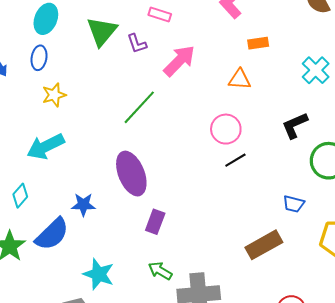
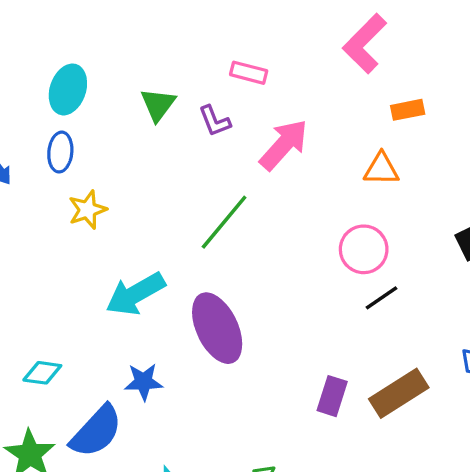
green triangle: (102, 31) -> (158, 105), size x0.7
cyan arrow: (46, 146) -> (135, 294), moved
cyan diamond: (20, 196) -> (42, 373), turned 60
purple rectangle: (155, 222) -> (332, 396), moved
brown rectangle: (264, 245) -> (399, 393), moved

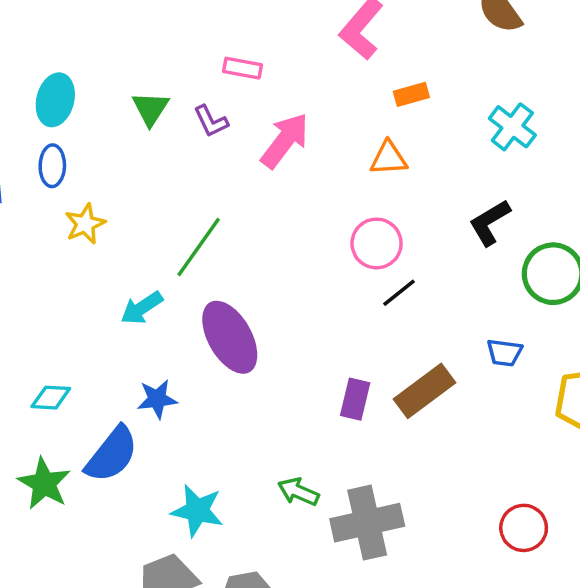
green line: (224, 222) -> (199, 247), moved
cyan arrow: (135, 294) -> (142, 308), size x0.7

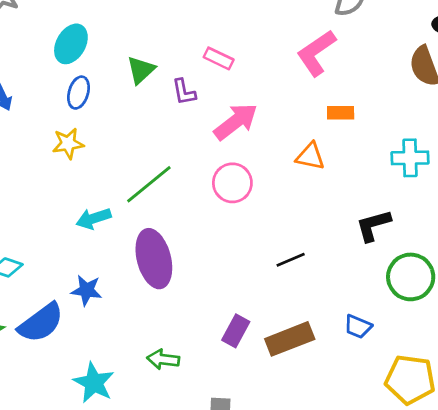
cyan cross: (512, 127) -> (410, 158), turned 36
blue ellipse: (52, 166) -> (79, 93), moved
pink circle: (377, 243) -> (232, 183), moved
green arrow: (298, 492) -> (163, 359), moved, turned -32

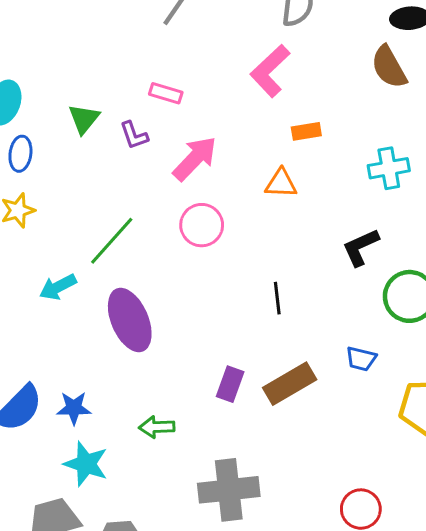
black line: (291, 260) -> (277, 298), turned -64
blue star: (86, 290) -> (74, 408), moved

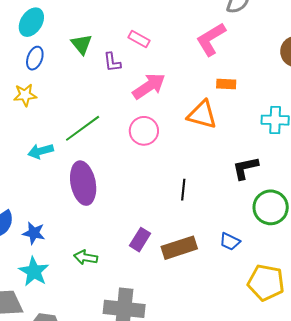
green triangle: (84, 119) -> (82, 44), turned -30
orange triangle: (281, 183) -> (202, 115), size x1.4

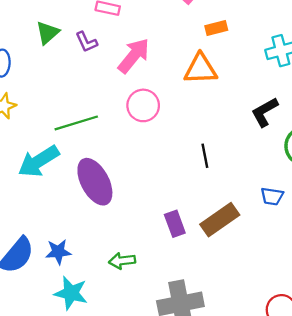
green triangle: (82, 44) -> (48, 33), turned 45
green line: (83, 128) -> (76, 123), turned 36
cyan arrow: (41, 151) -> (39, 161), size x1.5
purple rectangle: (140, 240) -> (175, 224), turned -35

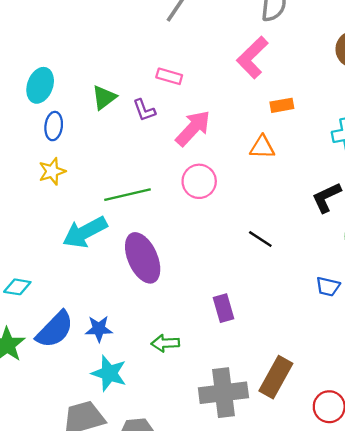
orange triangle: (200, 69) -> (262, 147), size x0.7
black line: (205, 156) -> (260, 239), turned -50
brown rectangle: (220, 220) -> (276, 377), moved, turned -30

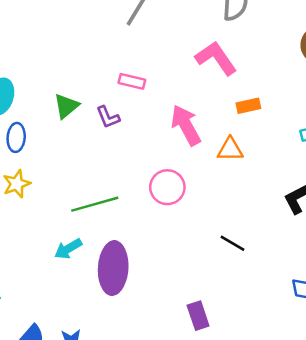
pink L-shape: (252, 57) -> (216, 58), turned 102
pink arrow: (193, 128) -> (186, 125), moved, turned -69
cyan arrow: (85, 232) -> (68, 249), moved, size x0.6
purple ellipse: (143, 258) -> (113, 268), turned 30

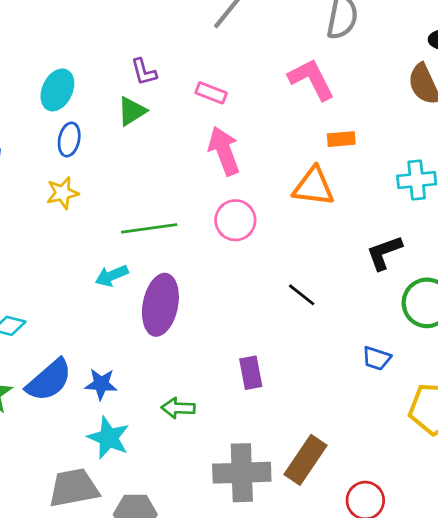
purple L-shape: (108, 117) -> (144, 72), moved
pink arrow: (186, 125) -> (224, 151), moved
orange triangle: (230, 149) -> (314, 186), size x1.4

